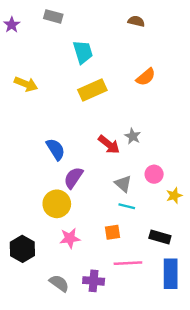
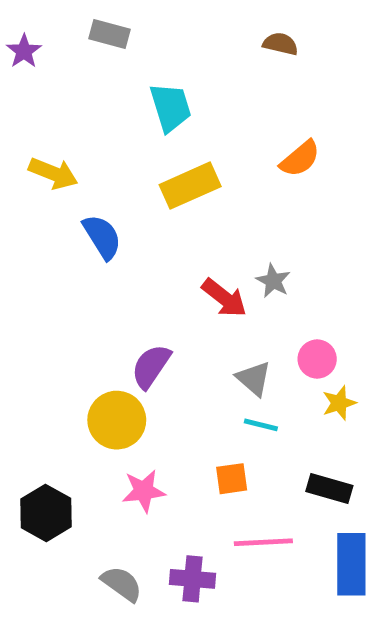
blue semicircle: (56, 149) -> (102, 237), moved
yellow star: (174, 196) -> (339, 403), moved

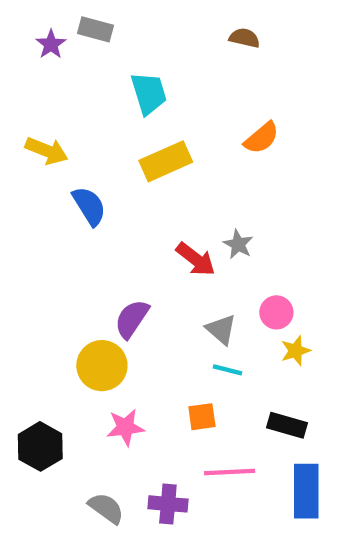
purple star: (24, 51) -> (51, 44), moved

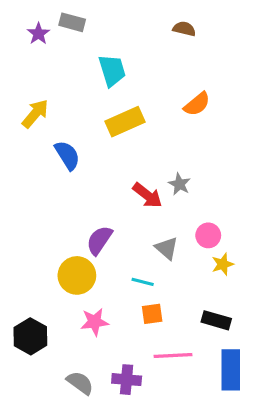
yellow arrow: (47, 151) -> (35, 114), turned -72
cyan line: (227, 370) -> (143, 282), moved

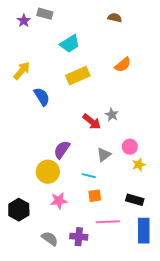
cyan trapezoid: (112, 70) -> (70, 44), turned 75
gray triangle: (167, 248) -> (104, 155), turned 42

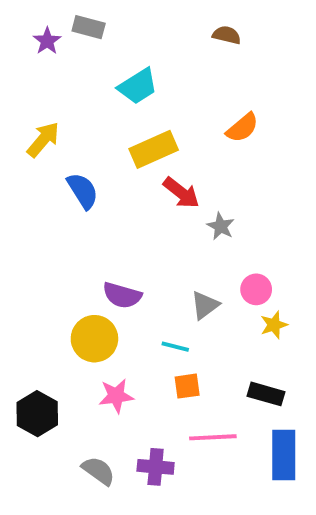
red arrow: (92, 122) -> (181, 193), moved
purple semicircle: (62, 150) -> (122, 295), turned -108

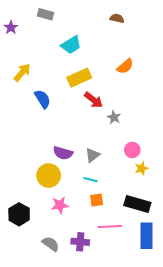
purple star: (47, 41) -> (11, 28), moved
gray triangle: (205, 305) -> (92, 155), moved
black rectangle: (266, 394) -> (137, 204), size x1.4

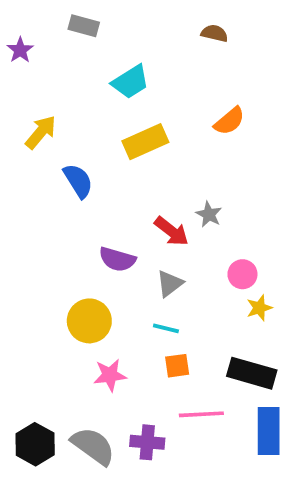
red arrow: (94, 100) -> (172, 231), moved
purple semicircle: (63, 153) -> (117, 259), moved
black hexagon: (19, 214) -> (35, 444), moved
gray semicircle: (51, 244) -> (93, 446), size x1.4

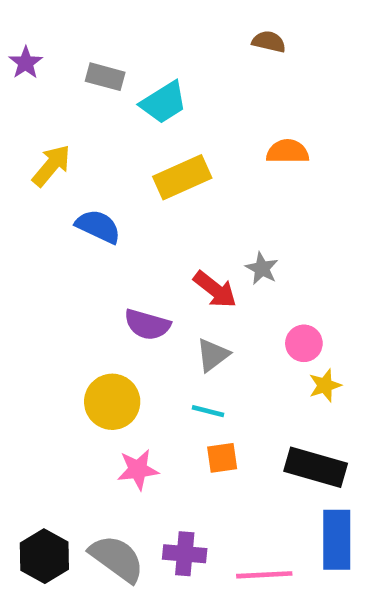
gray rectangle: (84, 26) -> (105, 77), moved
orange semicircle: (229, 121) -> (288, 152), turned -140
blue semicircle: (78, 181) -> (98, 226), turned -33
pink line: (201, 414) -> (264, 575), moved

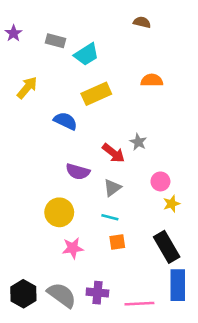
blue semicircle: (98, 226) -> (65, 121), moved
black rectangle: (316, 467) -> (167, 247), turned 44

